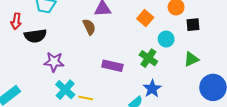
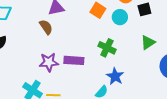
cyan circle: (166, 39) -> (120, 17), moved
purple star: (54, 62) -> (49, 62), moved

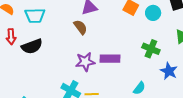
green cross: (107, 48) -> (151, 49), moved
blue star: (115, 76) -> (169, 71), moved

